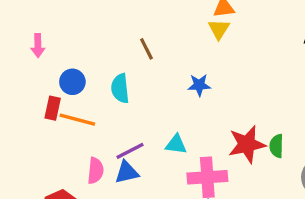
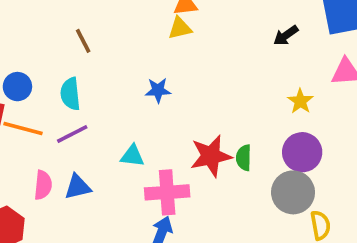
yellow triangle: (219, 29) -> (180, 28), turned 45
brown line: (146, 49) -> (83, 41), moved
purple line: (130, 151) -> (72, 134), moved

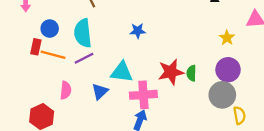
cyan semicircle: (70, 94) -> (83, 33), size x1.4
cyan triangle: (132, 156) -> (122, 72), size x1.5
blue triangle: (78, 187) -> (100, 91), moved, turned -30

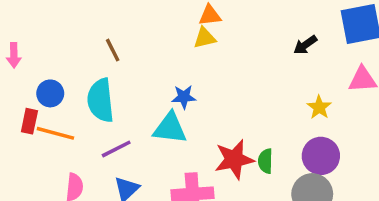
purple line: (84, 58) -> (116, 149), moved
cyan triangle: (122, 72) -> (170, 128), moved

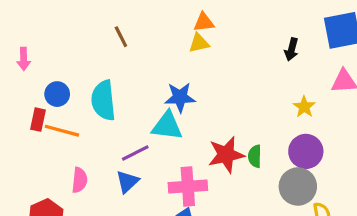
black arrow: (305, 45) -> (291, 49), turned -40
brown line: (113, 50) -> (121, 37), moved
blue star: (184, 97) -> (180, 97), size x1.4
purple line: (116, 149) -> (135, 153), moved

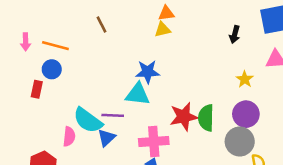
cyan semicircle: (103, 100) -> (88, 120), moved, turned -48
orange line: (62, 131) -> (55, 46), moved
purple line: (135, 153) -> (113, 115), turned 30
green semicircle: (255, 156) -> (206, 118), size x1.5

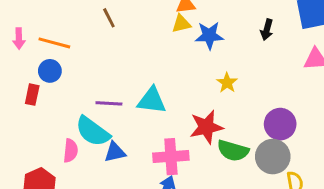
blue star: (148, 72) -> (209, 36), moved
yellow star: (245, 79) -> (227, 83), moved
purple line: (113, 115) -> (109, 103), moved
green semicircle: (206, 118) -> (233, 151), moved, turned -75
blue triangle: (106, 138) -> (115, 152), turned 30

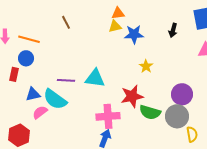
pink semicircle: (71, 151) -> (40, 112), turned -133
blue triangle: (115, 152) -> (33, 94), moved

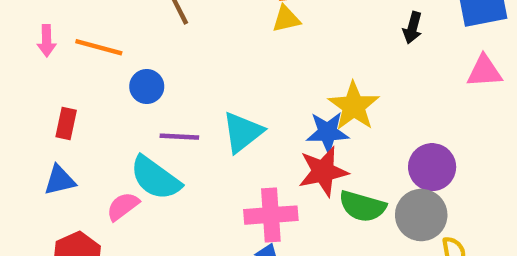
blue star: (134, 34) -> (328, 132), moved
blue circle: (26, 58) -> (147, 87), moved
yellow star: (146, 66) -> (354, 106), size x1.6
cyan triangle: (95, 78) -> (243, 132), turned -45
blue triangle: (33, 94) -> (60, 180), moved

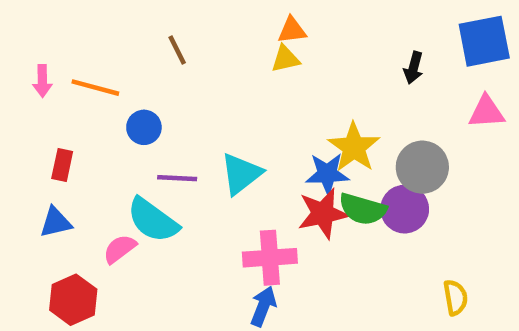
purple circle: (432, 167) -> (405, 209), moved
green semicircle: (362, 206) -> (363, 209), moved
gray circle: (421, 215) -> (422, 167), moved

